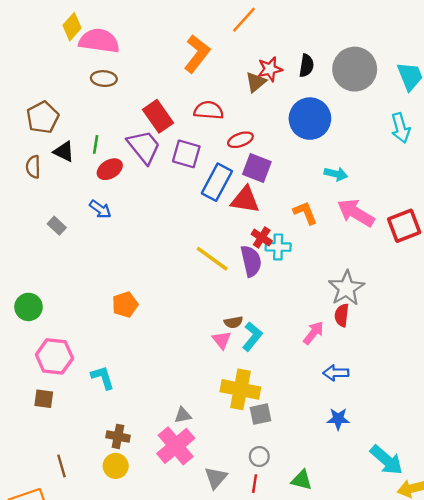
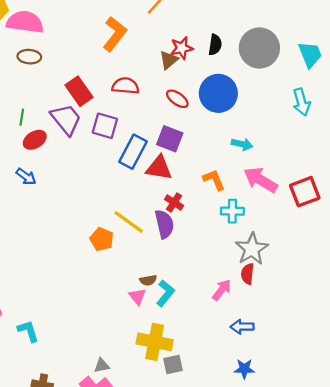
red ellipse: (240, 140) -> (177, 99), moved, turned 55
cyan cross: (278, 247) -> (232, 211), moved
orange pentagon: (125, 305) -> (102, 239), moved, turned -30

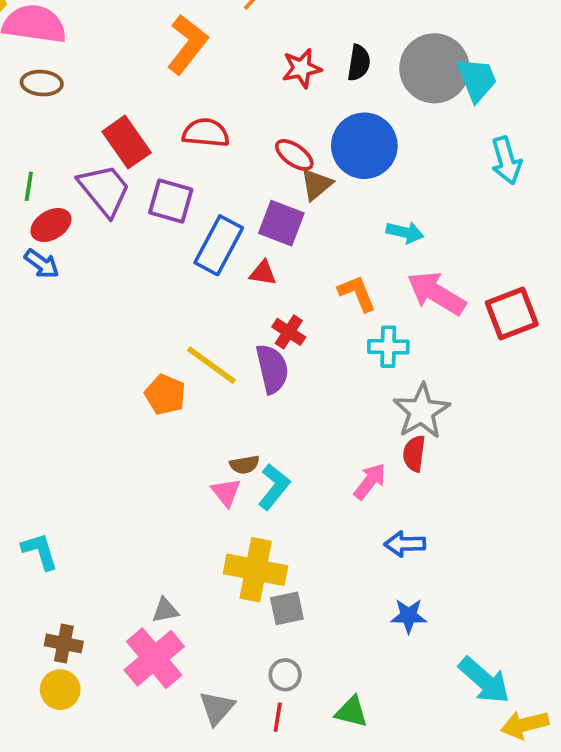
cyan trapezoid: (310, 54) -> (477, 79), moved
brown triangle: (169, 60) -> (316, 184), moved
red triangle: (159, 168) -> (263, 273), size x0.6
blue arrow: (26, 177) -> (42, 264), moved

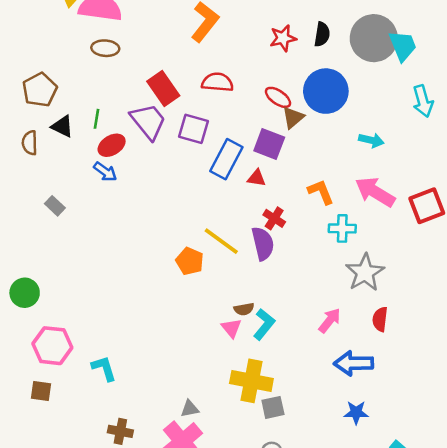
cyan arrow: (405, 232) -> (371, 140), moved
red semicircle: (414, 454) -> (380, 319), moved
blue arrow: (405, 544) -> (354, 363), size x1.4

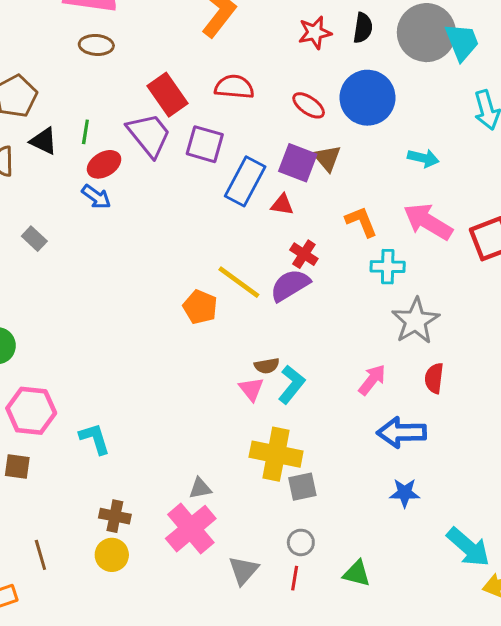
brown triangle: (293, 118) -> (327, 158), moved, turned -30
purple semicircle: (263, 244) -> (290, 285), turned -108

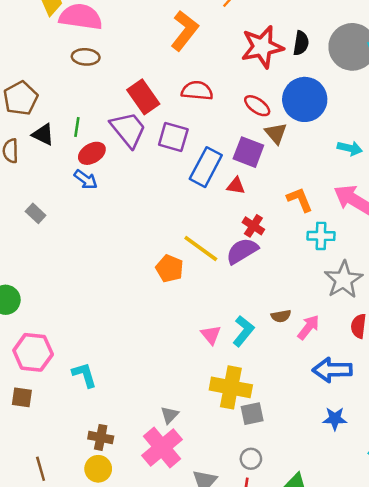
red star: (315, 33) -> (262, 47), size x1.6
brown triangle: (327, 158) -> (276, 133), moved
brown semicircle: (267, 366) -> (281, 316), moved
gray triangle: (200, 488) -> (170, 415), turned -36

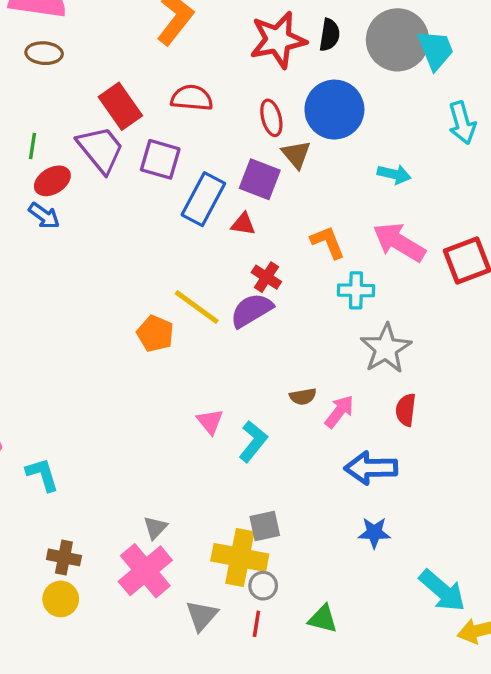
red ellipse: (257, 106) -> (271, 118), turned 40
cyan L-shape: (243, 331) -> (253, 441), moved
yellow cross: (231, 387) -> (240, 557), moved

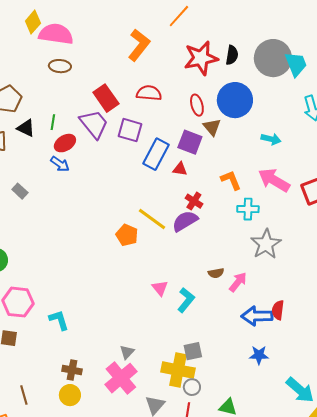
red semicircle: (406, 410) -> (278, 310), moved

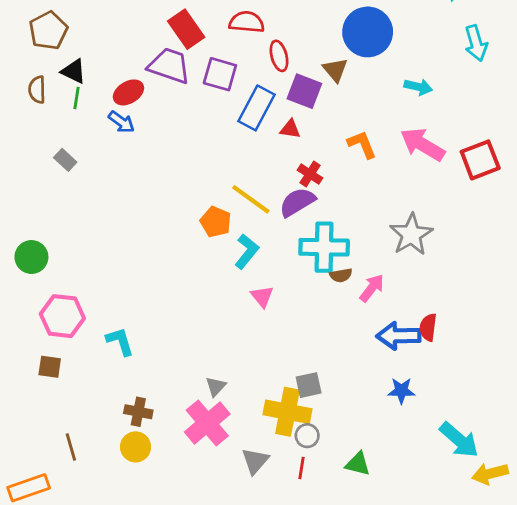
red ellipse: (197, 105) -> (279, 56), moved
green line: (53, 122) -> (76, 98), moved
purple trapezoid: (94, 124) -> (169, 66), turned -32
cyan cross: (248, 209) -> (324, 247), moved, size x1.6
cyan L-shape: (186, 300) -> (247, 251), moved

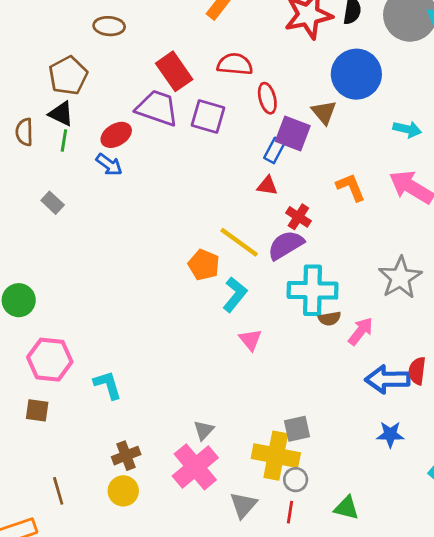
brown pentagon: (48, 31) -> (68, 76), moved
blue rectangle: (257, 108) -> (274, 150), moved, size x0.6
red triangle: (290, 129) -> (267, 186), moved
brown cross: (138, 412) -> (126, 456), turned -32

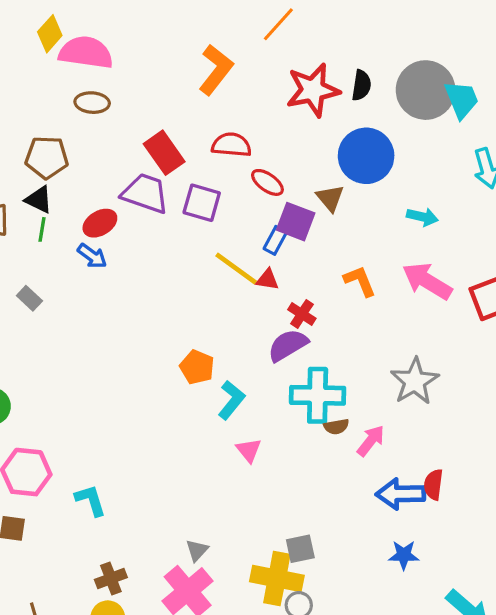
brown pentagon: (68, 76) -> (47, 157), turned 30
red ellipse: (267, 98) -> (267, 182), turned -40
yellow line: (239, 242) -> (236, 269), moved

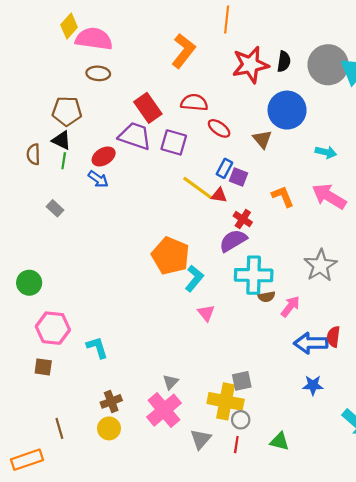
orange line: (278, 24) -> (227, 19), turned -36
purple square: (296, 222) -> (238, 177), moved, size x0.7
orange pentagon: (197, 367) -> (171, 256), size x1.6

